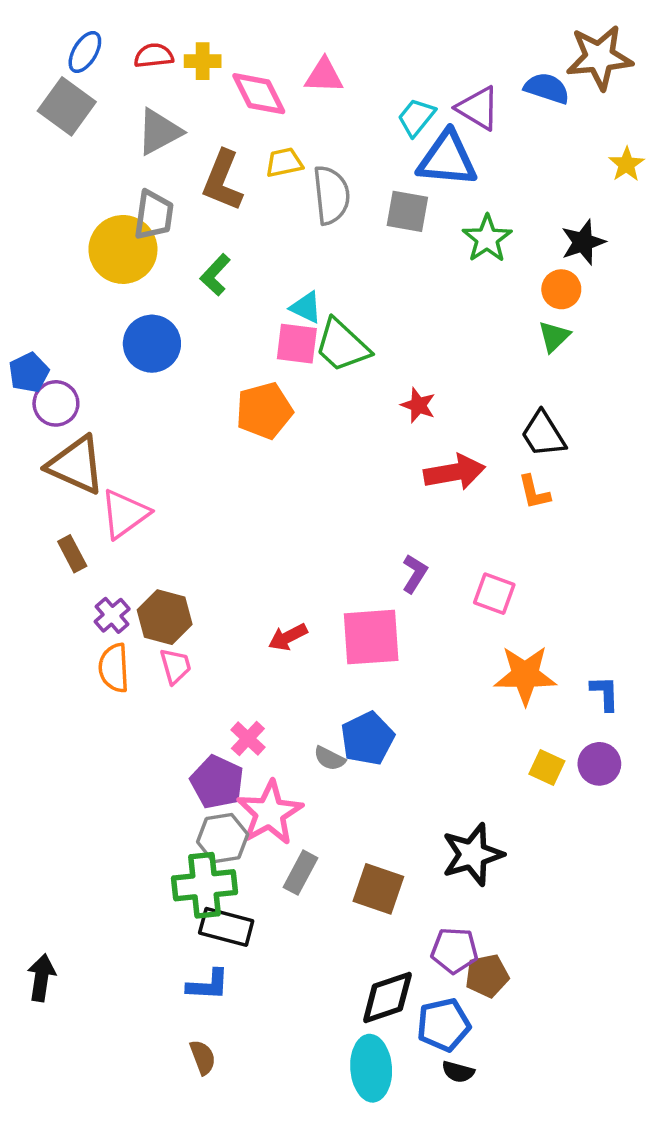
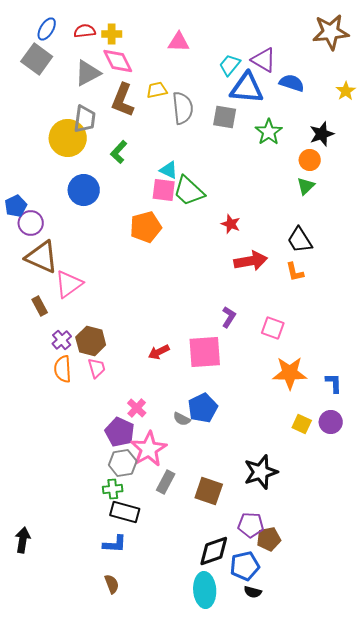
blue semicircle: (547, 88) -> (292, 83), moved
pink diamond: (259, 94) -> (118, 61), moved
green cross: (204, 885) -> (113, 489), size x0.6

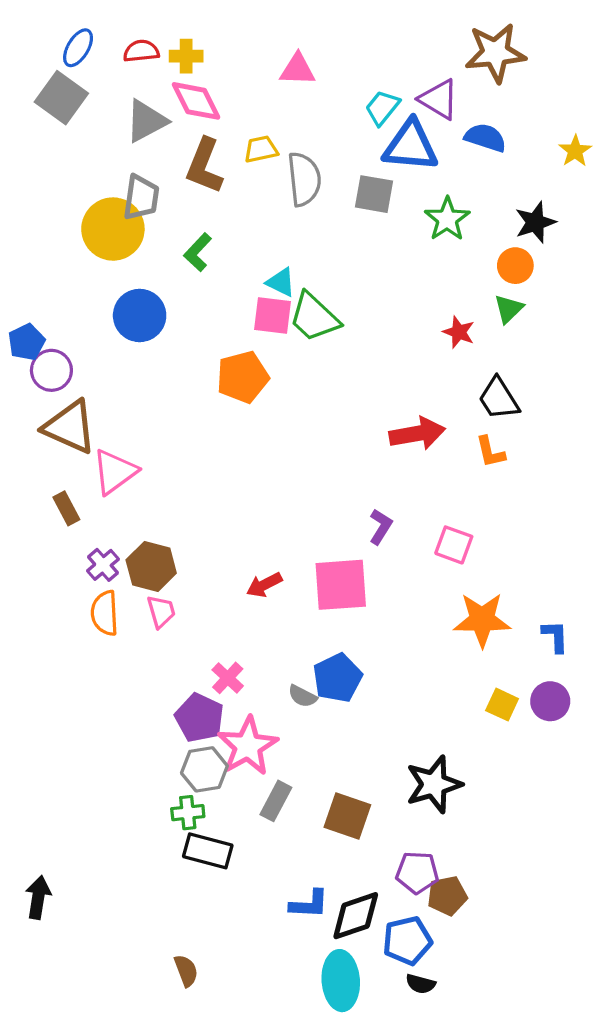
brown star: (331, 32) -> (495, 53), moved
red star: (231, 224) -> (459, 332), moved
blue L-shape: (115, 544) -> (309, 904), moved

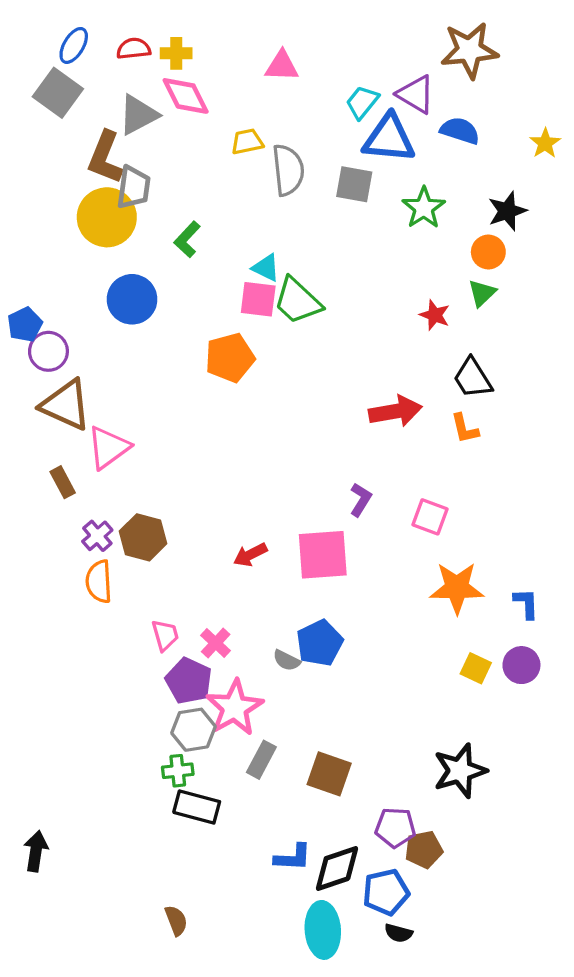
brown L-shape: (204, 166) -> (105, 157), moved
pink trapezoid: (161, 611) -> (165, 635), moved
black star: (434, 784) -> (460, 771), moved

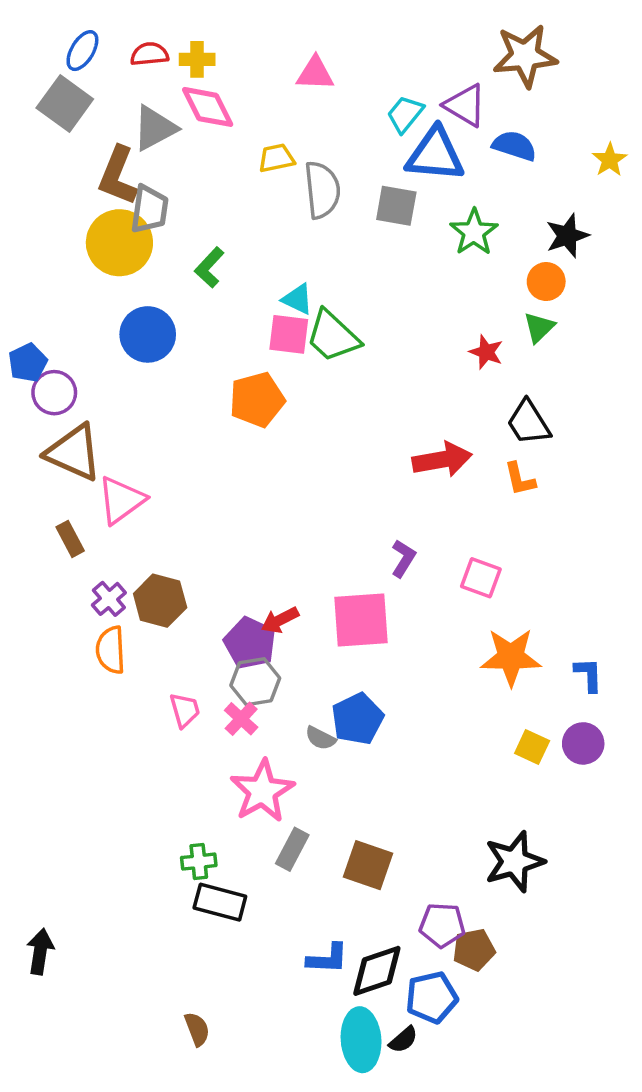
purple pentagon: (189, 681) -> (250, 643), moved
gray hexagon: (194, 730) -> (255, 682), moved
black semicircle: (398, 933) -> (403, 1040), moved, turned -56

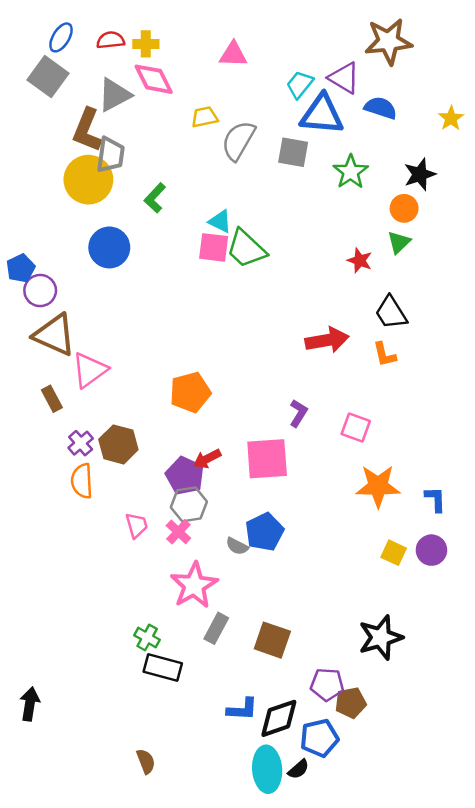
gray semicircle: (322, 190) -> (238, 141), turned -144
orange pentagon: (257, 400) -> (190, 392), moved
green cross: (199, 862) -> (147, 637), turned 35

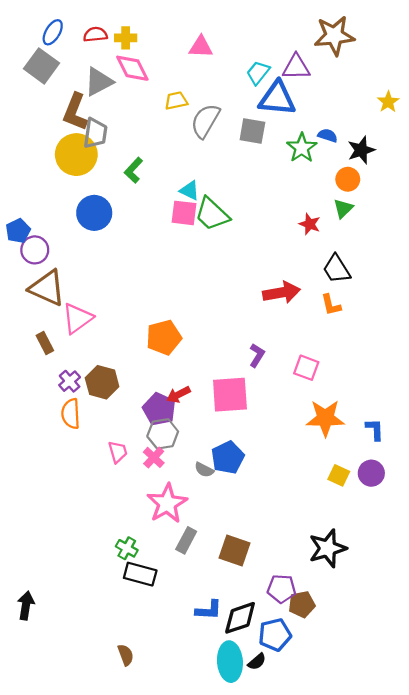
purple triangle: (344, 78) -> (296, 67), turned -32
blue semicircle: (381, 108) -> (328, 135), moved, size x0.7

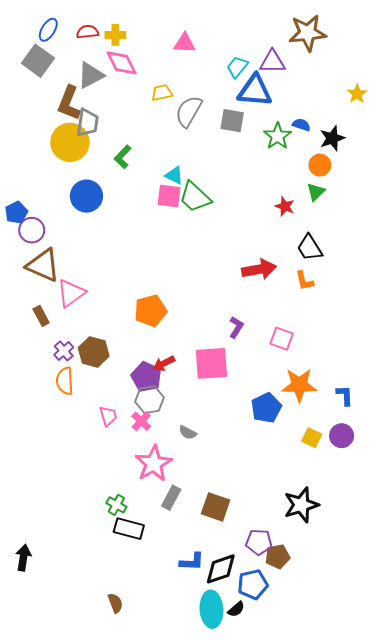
blue pentagon: (228, 457) -> (266, 408), moved

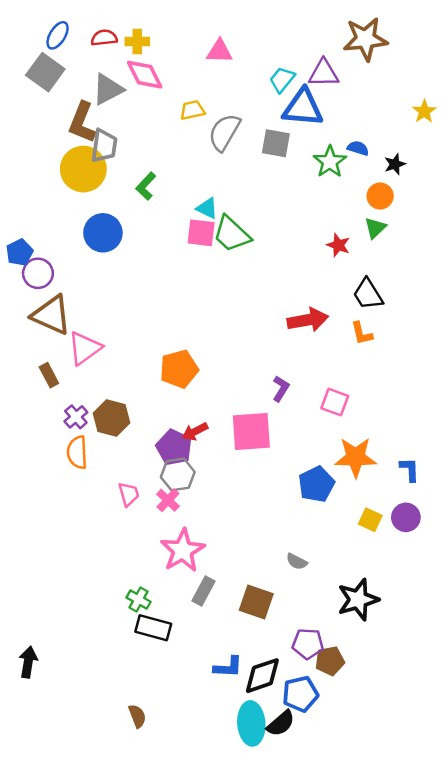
black star: (332, 138) -> (395, 164), size x0.7
gray semicircle: (188, 433) -> (297, 562), moved
black semicircle: (236, 609) -> (281, 723), size x1.4

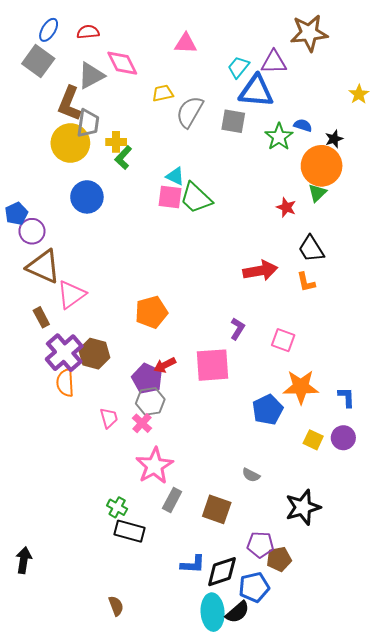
yellow cross: (137, 41) -> (116, 142), moved
orange circle: (380, 196) -> (322, 166), size x1.8
purple cross: (76, 417) -> (64, 353), size x1.8

